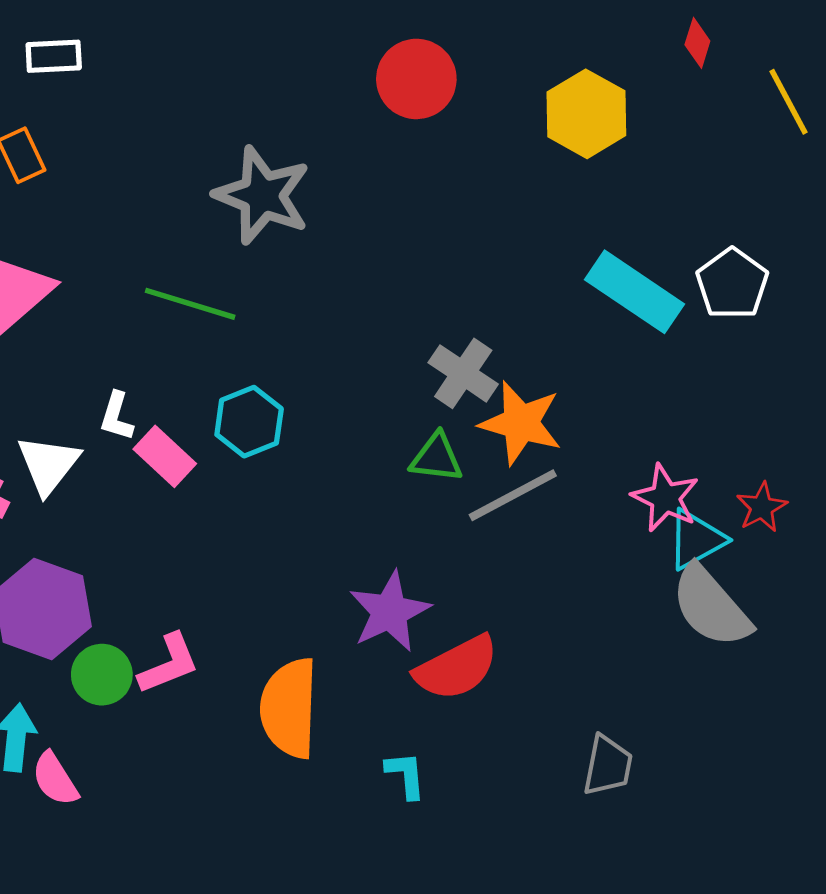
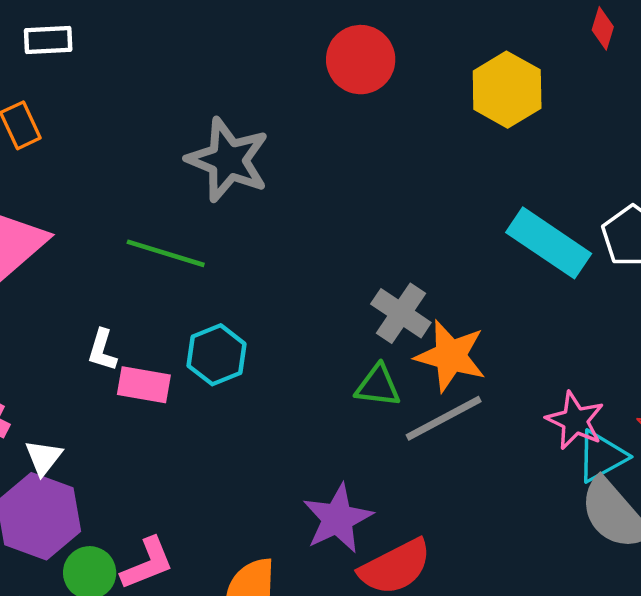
pink rectangle: (165, 456) -> (144, 385), turned -33
white triangle: (48, 464) -> (43, 457), moved, size x0.7

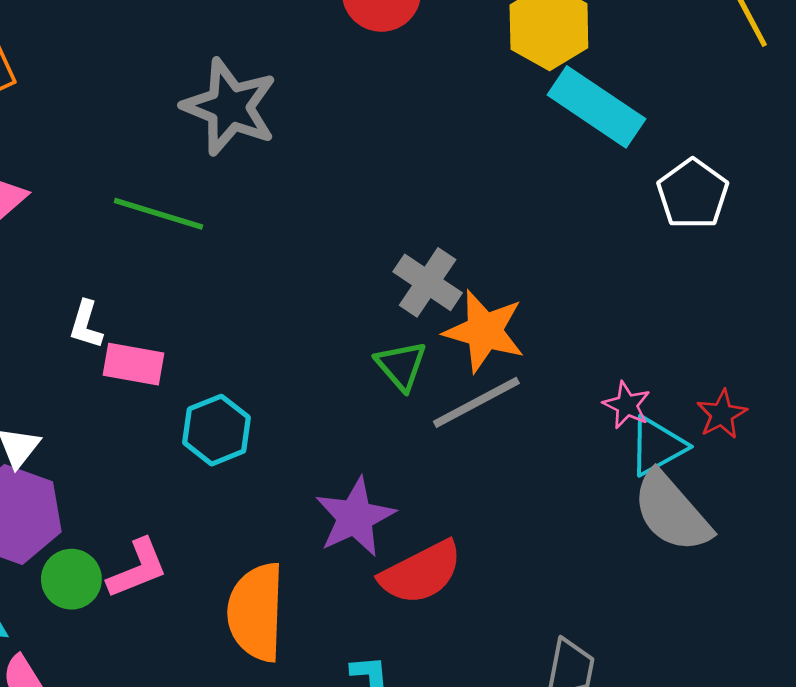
cyan rectangle: (549, 243) -> (596, 107), moved
cyan hexagon: (216, 355) -> (217, 430), moved
green triangle: (378, 386) -> (401, 365), turned 42
pink star: (575, 421) -> (627, 405), size x0.7

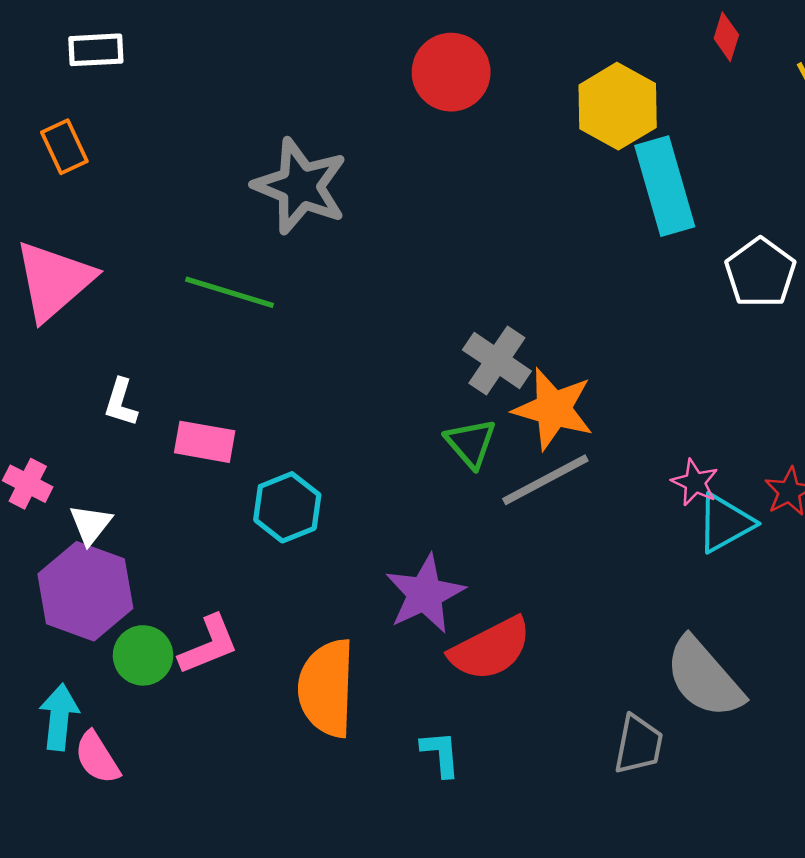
cyan rectangle: (596, 107) -> (665, 186), turned 40
white L-shape: (86, 325) -> (121, 402), moved
gray semicircle: (672, 512) -> (704, 678), moved

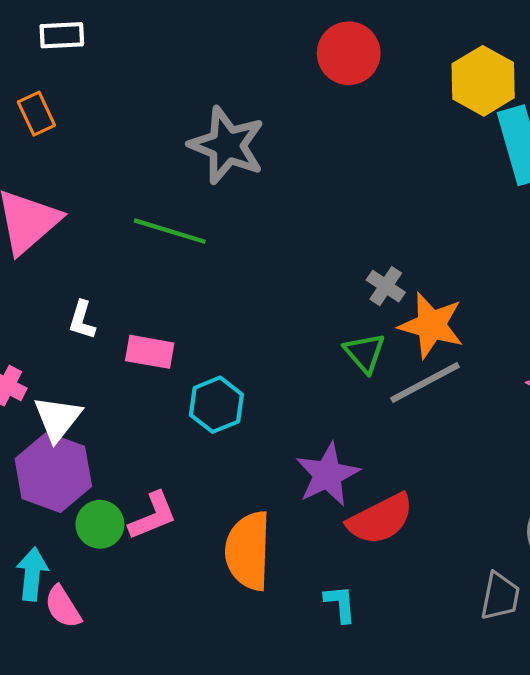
gray cross: (497, 360) -> (386, 286), size x0.7
white triangle: (91, 524) -> (58, 418), size x1.4

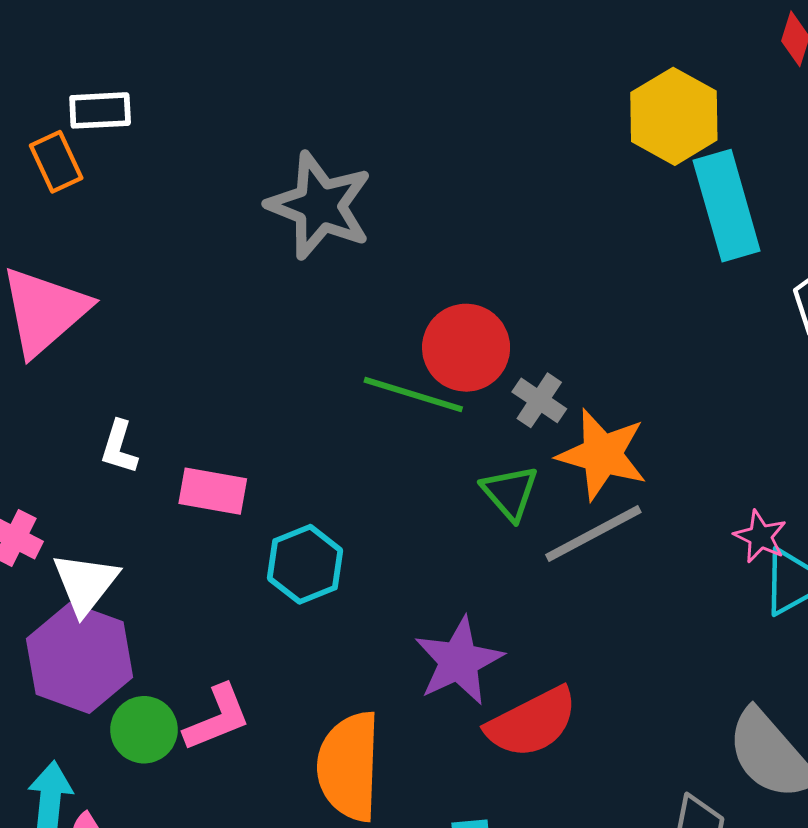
white rectangle: (62, 35) -> (100, 110), moved
red circle: (349, 53) -> (466, 348), moved
green line: (170, 231) -> (413, 394), moved

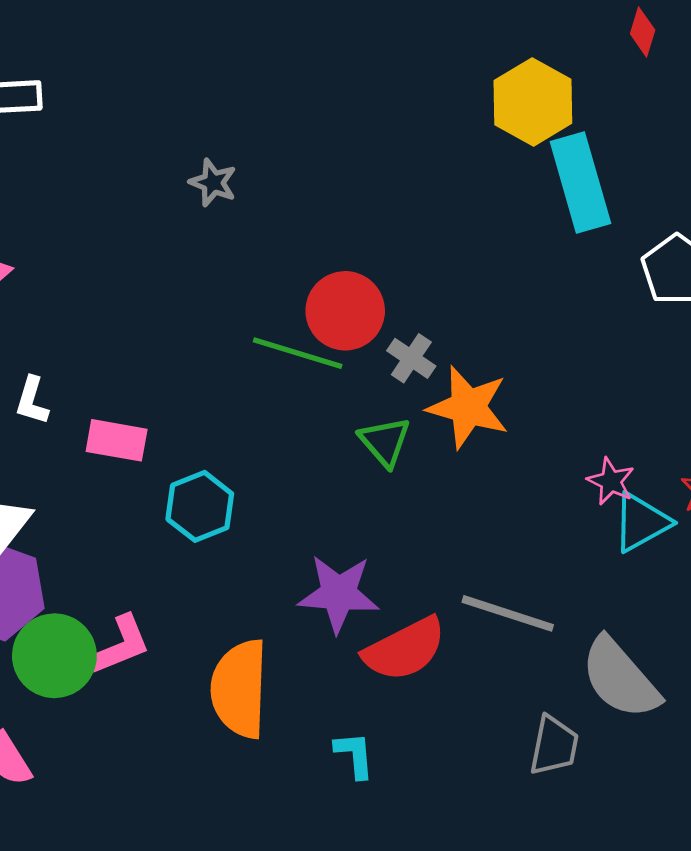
gray star: (320, 206) -> (213, 183), size x0.5
gray line: (593, 534) -> (508, 613), moved, turned 46
purple star: (459, 661) -> (339, 594), turned 30
green circle: (144, 730) -> (54, 656), size x1.4

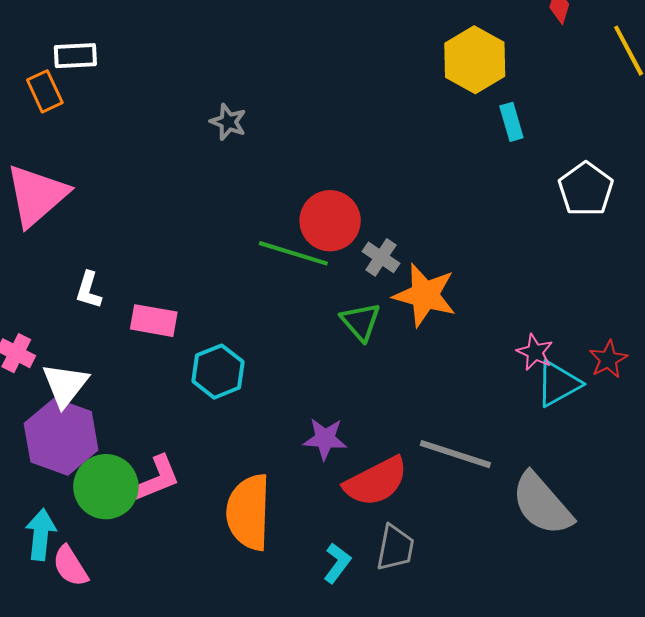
cyan rectangle: (580, 183) -> (511, 122), size x0.5
purple star: (339, 594) -> (325, 439), size x0.7
gray trapezoid: (554, 746) -> (395, 548), moved
cyan L-shape: (354, 755) -> (337, 563), turned 42

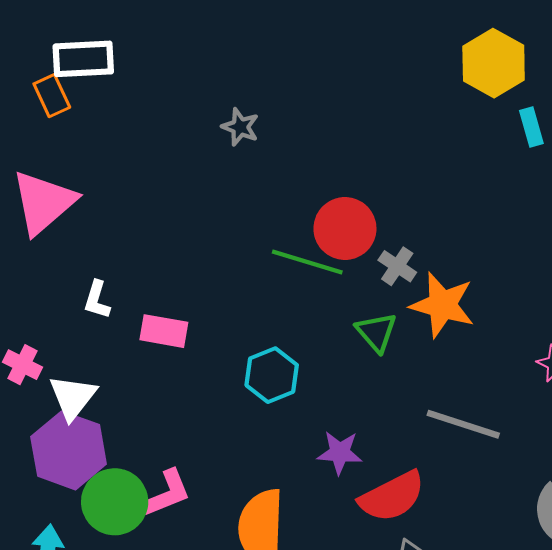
white rectangle: (75, 56) -> (83, 59), size x1.4
cyan hexagon: (218, 372) -> (272, 375), moved
gray line: (455, 454) -> (463, 424), moved

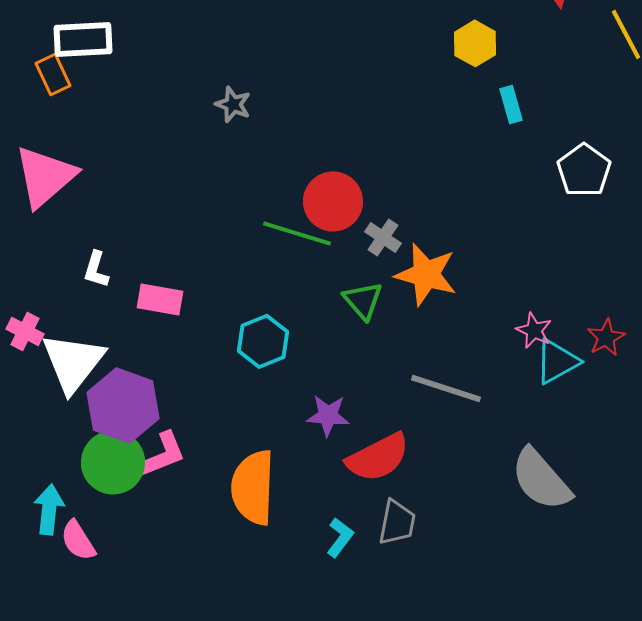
yellow hexagon: (494, 63) -> (475, 43), size x0.7
white triangle: (73, 397) -> (73, 362), size x1.4
purple hexagon: (69, 450) -> (123, 405), moved

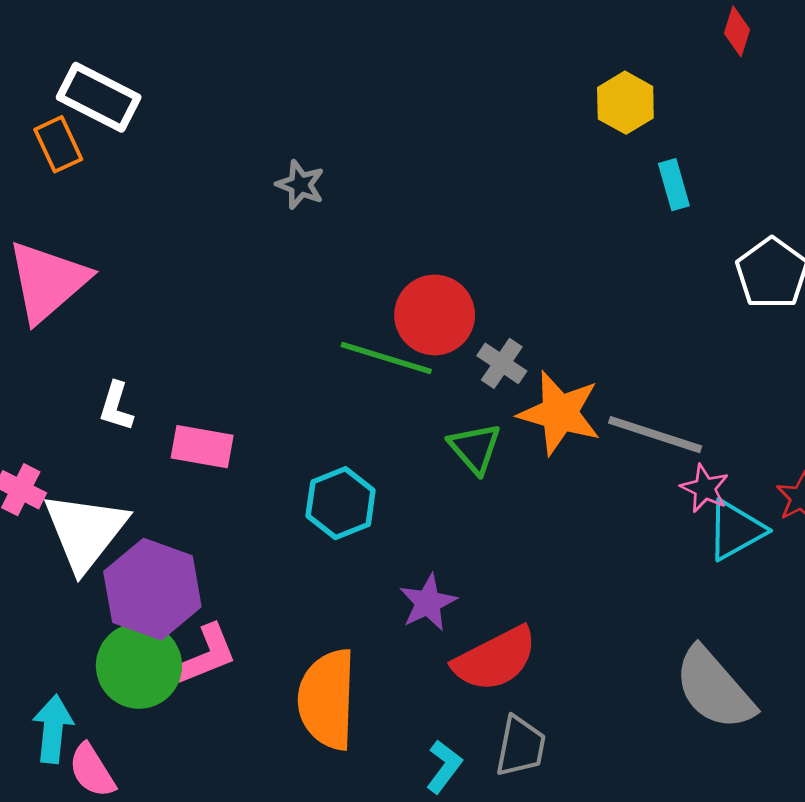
white rectangle: (83, 39) -> (99, 97), turned 30
gray line: (446, 388) -> (655, 435), moved
purple star: (328, 415) -> (428, 603), turned -30

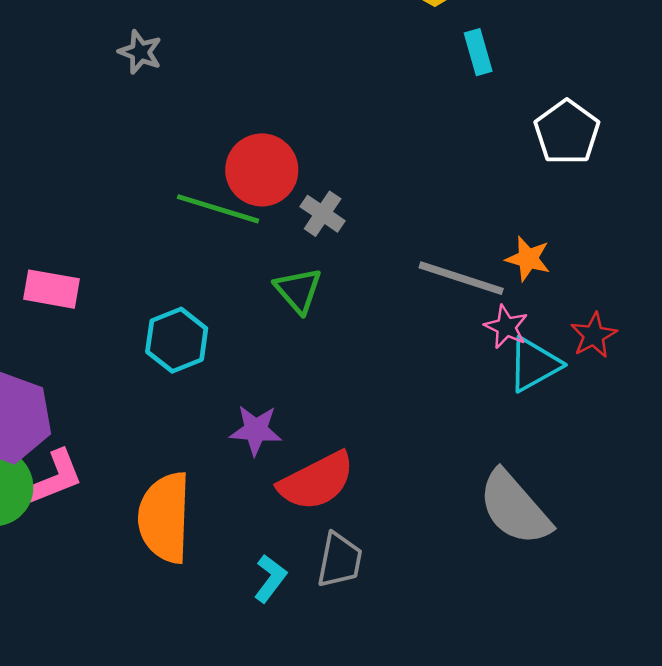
orange star: (560, 413) -> (528, 259), moved, size x0.6
purple star: (428, 603) -> (256, 430), turned 30

